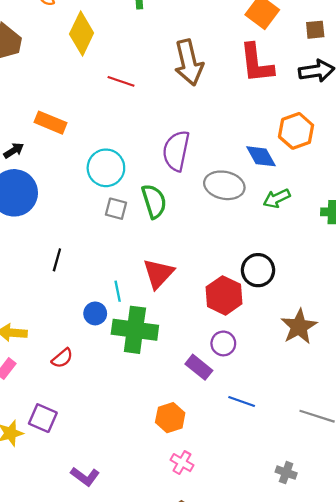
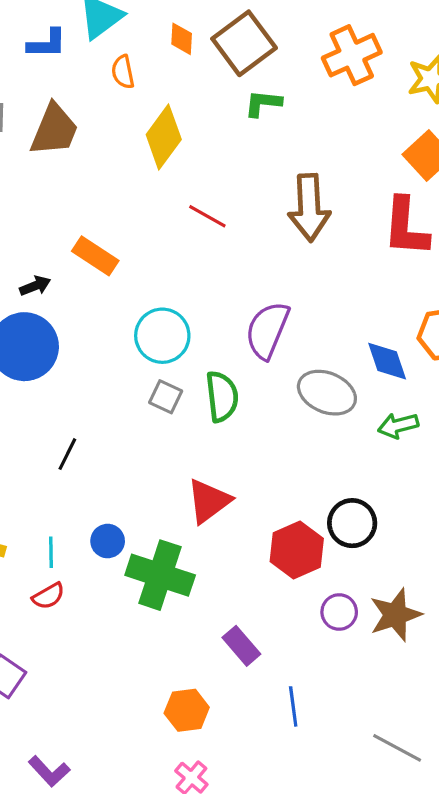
cyan line: (118, 291) -> (51, 552), moved
purple circle: (223, 343) -> (339, 612), moved
blue line: (242, 401) -> (293, 706), turned 52

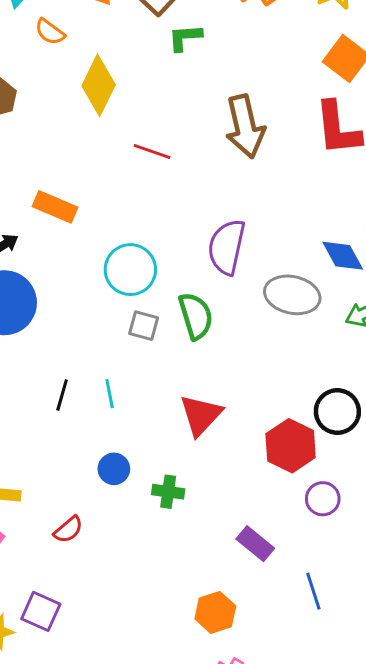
orange semicircle: (123, 72) -> (50, 32), turned -32
cyan line: (51, 552) -> (110, 394), moved
green cross: (160, 575) -> (168, 492), size x0.5
purple circle: (339, 612) -> (323, 499), moved

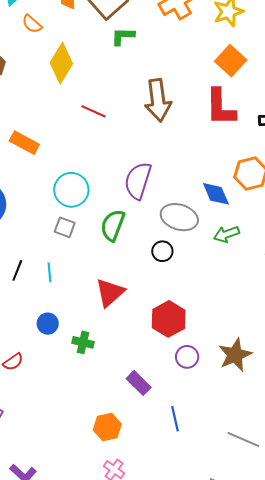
green semicircle: (196, 316) -> (113, 225), turned -148
gray square: (144, 326) -> (65, 227), moved
black circle: (337, 412) -> (162, 251), moved, size x0.7

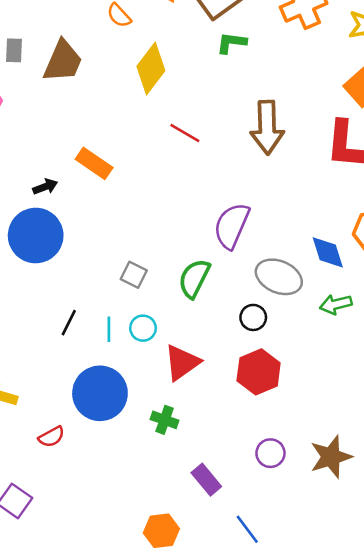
cyan circle: (71, 190) -> (143, 328), moved, size x0.6
red hexagon: (169, 319) -> (259, 372), moved
blue circle: (48, 324) -> (100, 393), size x2.0
green cross: (83, 342) -> (165, 420), moved
blue line: (175, 419) -> (247, 529), turned -30

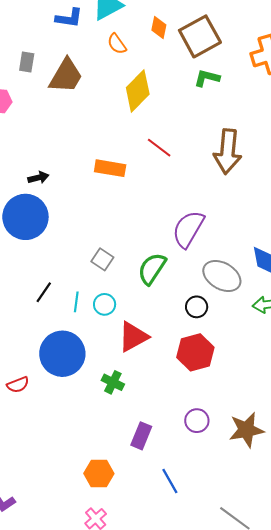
orange rectangle: (94, 163) -> (110, 168), moved, turned -32
purple rectangle: (206, 480) -> (141, 436), turned 55

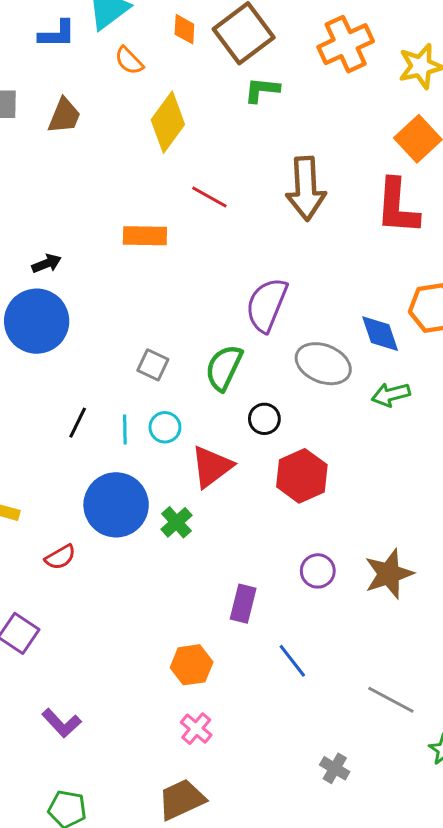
brown trapezoid: (66, 76) -> (64, 116), size x0.7
black circle: (197, 307) -> (264, 419), moved
green cross: (113, 382) -> (176, 522), moved, turned 30

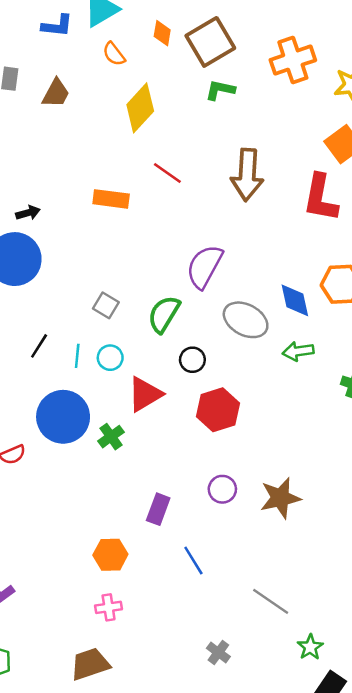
pink cross: (196, 729) -> (109, 607), turned 35

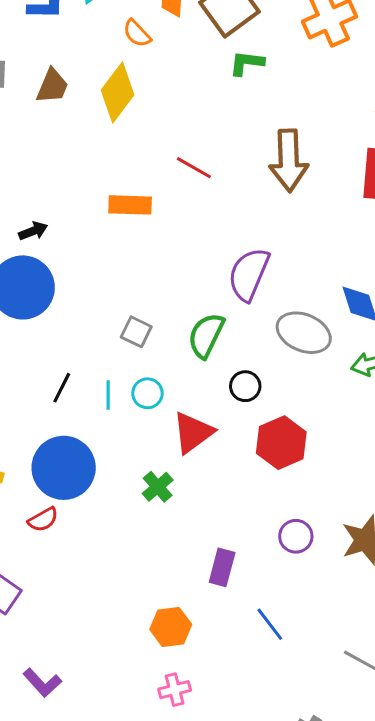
orange semicircle: (114, 54) -> (137, 33), moved
yellow diamond: (140, 108) -> (118, 92), moved
blue circle: (63, 417) -> (64, 468), moved

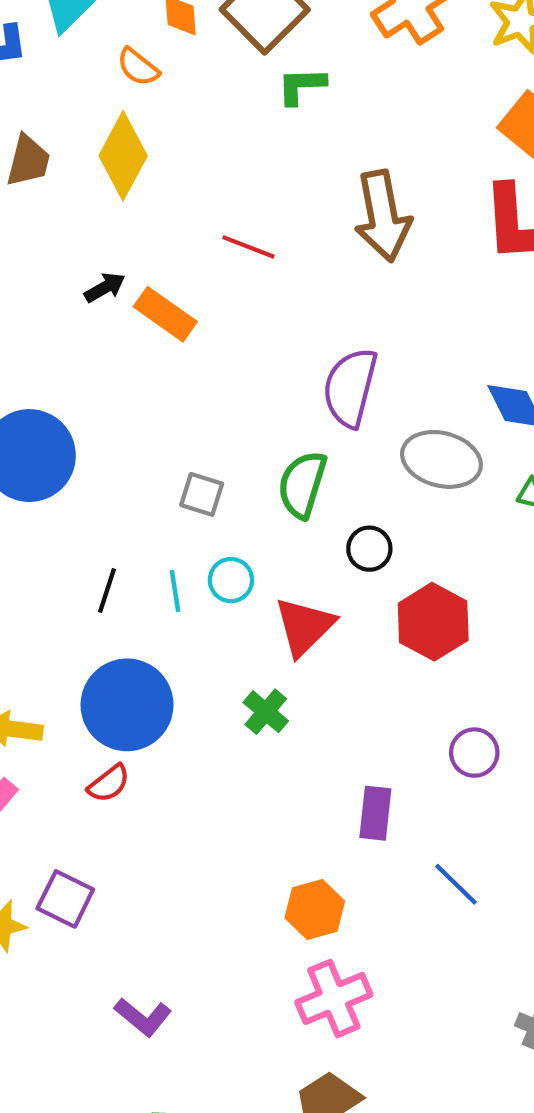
orange rectangle: (130, 205) -> (165, 314), turned 42
black arrow: (33, 231) -> (105, 287), moved
pink cross: (175, 690) -> (334, 998), size x1.6

